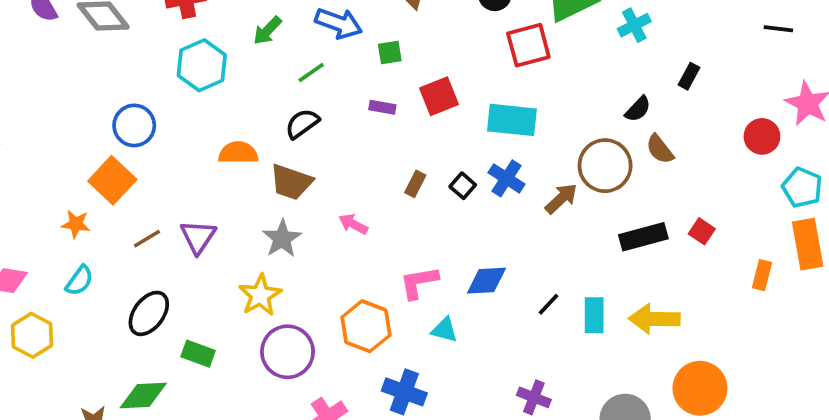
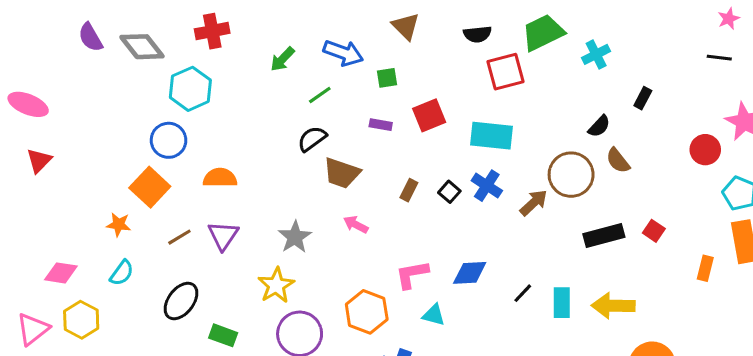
cyan hexagon: (202, 65) -> (190, 89), moved
orange semicircle: (238, 153) -> (220, 178), moved
brown trapezoid: (291, 182) -> (342, 173), moved

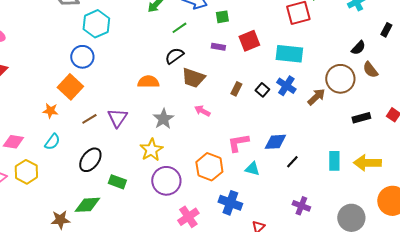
orange semicircle: (220, 178) -> (148, 82), moved
black rectangle: (604, 235) -> (361, 118), size x0.7
black line: (523, 293) -> (292, 162), moved

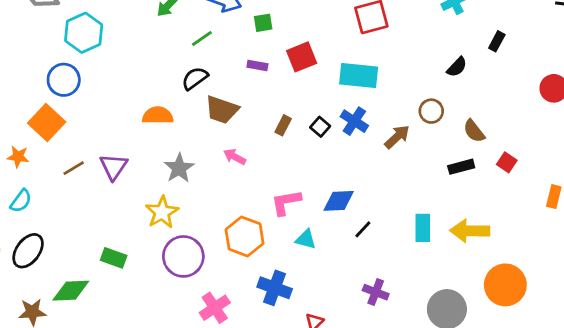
brown semicircle: (370, 70) -> (474, 131), moved
brown circle: (340, 79) -> (431, 111), size x0.6
black ellipse: (90, 160) -> (28, 251), moved

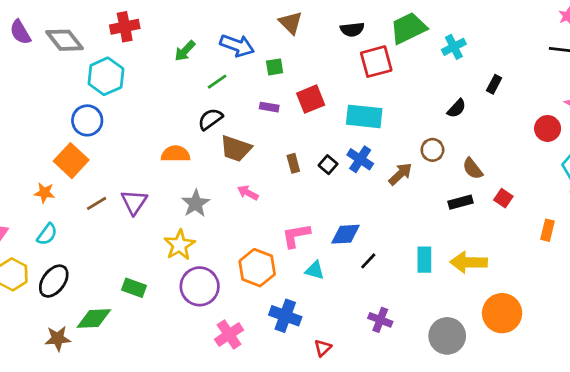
brown rectangle: (283, 125) -> (293, 163), turned -42

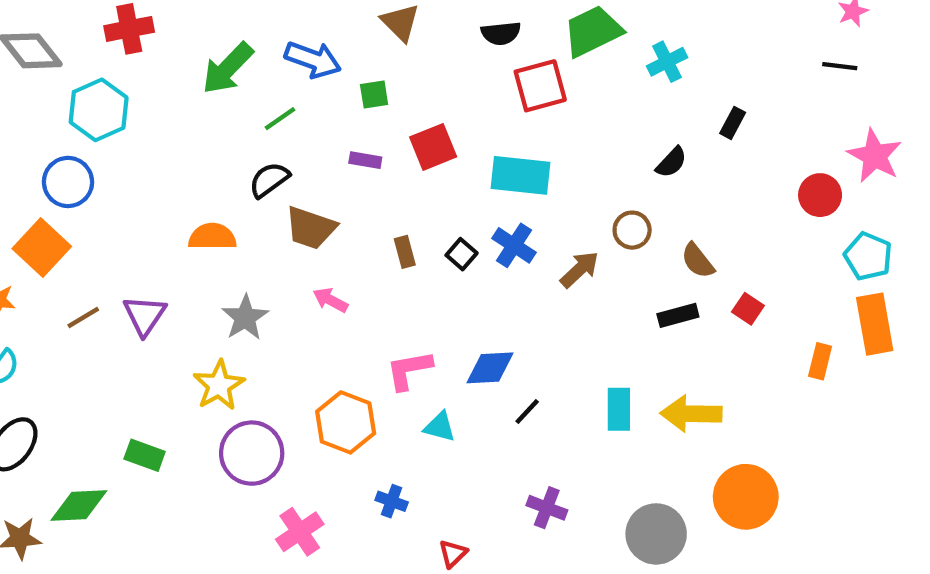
green arrow: (185, 51) -> (228, 68), size x1.5
blue cross: (285, 316) -> (392, 501), size x0.6

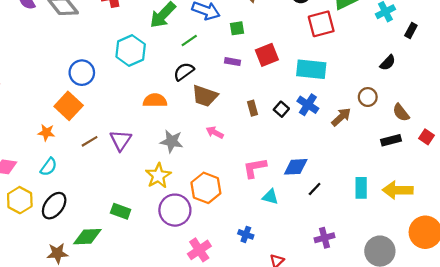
cyan hexagon: (99, 110) -> (131, 50), moved
black rectangle: (733, 123) -> (411, 31), moved
gray star: (245, 318) -> (172, 141), turned -30
orange hexagon: (346, 422) -> (206, 188), moved
purple cross: (547, 508) -> (325, 238), turned -36

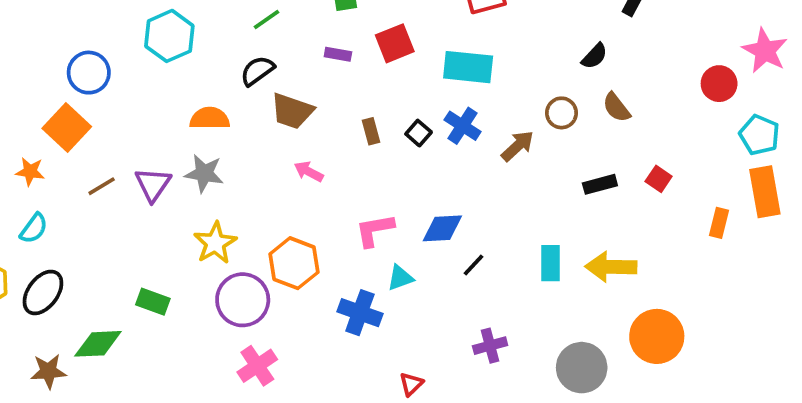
brown semicircle: (401, 113) -> (616, 107), moved
gray star: (172, 141) -> (204, 173), moved
cyan triangle: (270, 197) -> (400, 278), turned -35
blue cross: (246, 234) -> (360, 313), moved, size x1.6
pink cross: (199, 250) -> (257, 366), moved

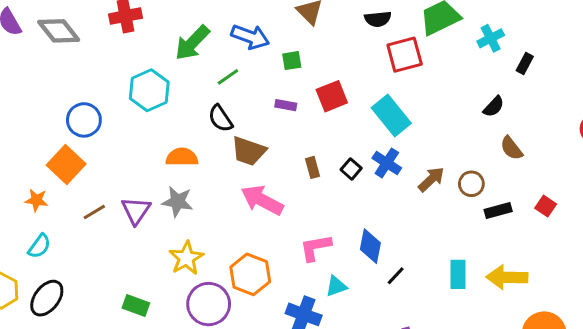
cyan rectangle: (468, 67) -> (391, 115), turned 45
black semicircle: (257, 71) -> (220, 118), turned -88
brown circle: (561, 113) -> (471, 184), moved
pink arrow: (309, 172) -> (262, 200), size x1.8
blue diamond: (442, 228) -> (370, 246), turned -76

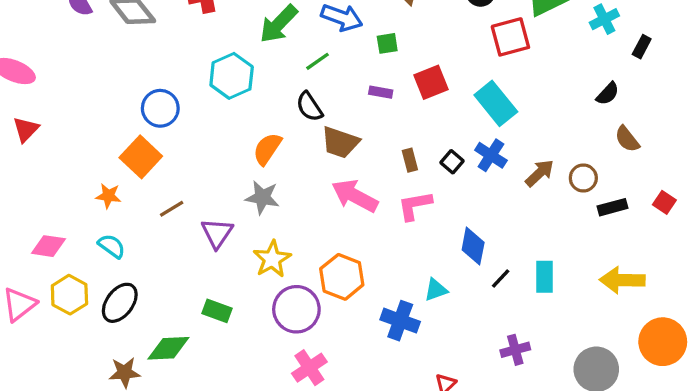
orange semicircle: (182, 157) -> (267, 149), turned -56
purple triangle: (136, 211) -> (217, 233), moved
cyan semicircle: (39, 246) -> (112, 246), turned -90
pink L-shape: (316, 248) -> (415, 206), moved
cyan rectangle: (458, 274) -> (544, 277), moved

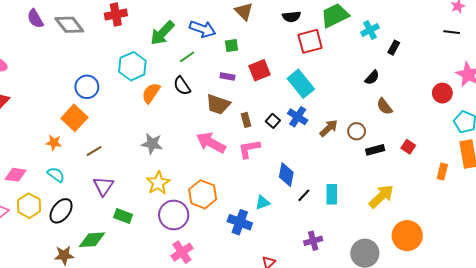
brown trapezoid: (340, 142) -> (218, 104), moved
orange semicircle: (267, 149) -> (151, 93), moved
purple triangle: (217, 233) -> (103, 186), moved
yellow arrow: (622, 280) -> (381, 196), turned 136

